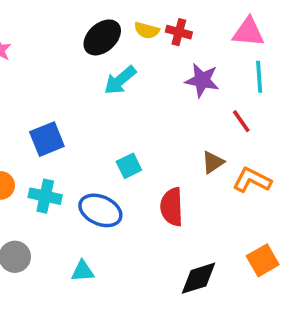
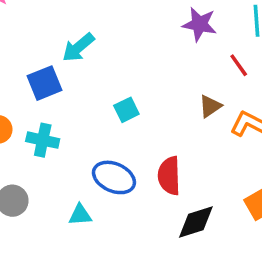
cyan arrow: (120, 80) -> (78, 47), moved
red semicircle: (172, 207) -> (169, 176), moved
blue ellipse: (100, 210) -> (114, 177), moved

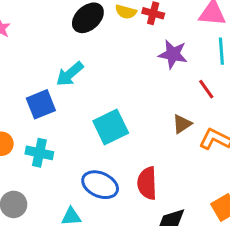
cyan square: (126, 110) -> (111, 127), size x1.6

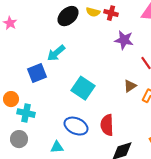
cyan square: (111, 127) -> (83, 88), turned -30
cyan cross: (39, 153) -> (26, 113), moved

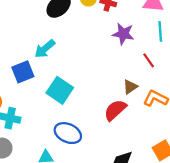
cyan square: (83, 88) -> (60, 90), moved
red semicircle: (107, 125) -> (115, 110), moved, turned 50

